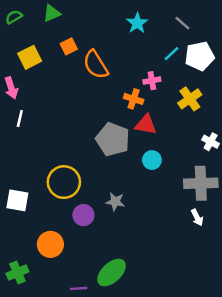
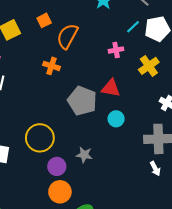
orange semicircle: (96, 65) -> (67, 36), turned 60
orange cross: (134, 99) -> (51, 66), moved
orange circle: (50, 244) -> (60, 192), moved

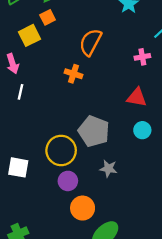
orange square: (44, 20) -> (48, 17), moved
gray pentagon: (82, 101) -> (94, 131), moved
purple circle: (57, 166) -> (68, 181), moved

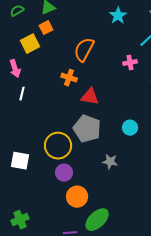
red triangle: (137, 97) -> (90, 97), moved
gray star: (108, 169) -> (110, 162), moved

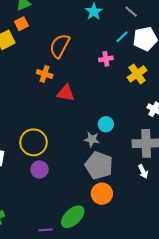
gray pentagon: (87, 129) -> (99, 165), moved
gray star: (110, 162) -> (92, 139), moved
orange circle: (77, 197) -> (102, 194), moved

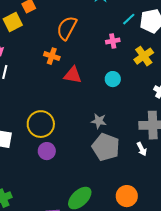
cyan circle: (106, 124) -> (113, 79), moved
white arrow: (143, 171) -> (142, 149), moved
orange circle: (102, 194) -> (127, 196), moved

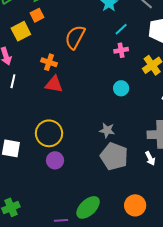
cyan line: (129, 19) -> (121, 29), moved
orange cross: (52, 56) -> (49, 62), moved
red triangle: (73, 75) -> (54, 84), moved

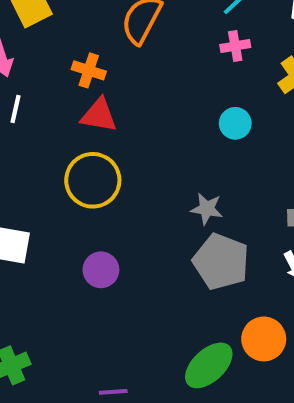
yellow circle: (49, 133) -> (93, 180), moved
orange circle: (135, 205) -> (264, 339), moved
green ellipse: (88, 207) -> (209, 365), moved

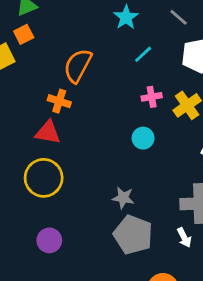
pink cross: (235, 46) -> (152, 97), moved
orange cross: (89, 70) -> (59, 101), moved

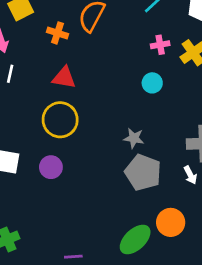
orange cross: (59, 101) -> (57, 33), moved
purple circle: (49, 240) -> (51, 167), moved

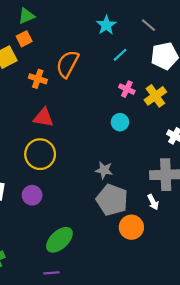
pink cross: (160, 45) -> (127, 89), turned 35
orange circle: (171, 222) -> (131, 227), moved
green ellipse: (135, 239) -> (59, 240), moved

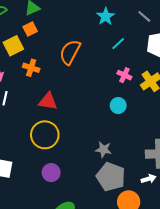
orange cross: (38, 79) -> (31, 68), moved
purple circle: (32, 195) -> (51, 173), moved
white arrow: (153, 202) -> (149, 179), turned -80

